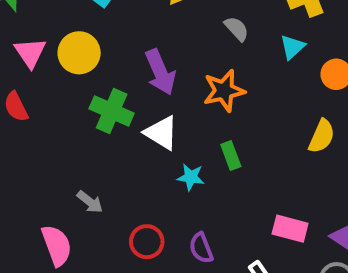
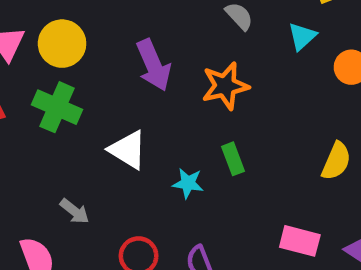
green cross: (112, 111) -> (57, 107), moved
white triangle: (161, 133) -> (128, 150), moved
yellow semicircle: (322, 136) -> (336, 161), moved

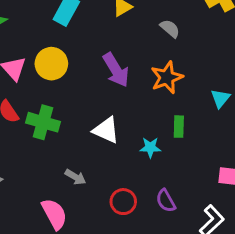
cyan triangle: (302, 36) -> (220, 98), moved
green cross: (57, 107) -> (43, 122), moved
green rectangle: (233, 159) -> (179, 127), turned 30

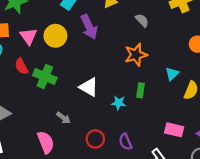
purple arrow: (116, 70) -> (89, 27), moved

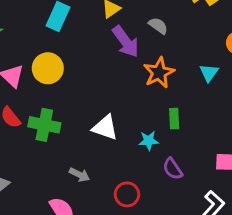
purple arrow: (89, 27) -> (126, 42), moved
cyan triangle: (172, 74) -> (209, 73), moved
purple semicircle: (125, 142) -> (173, 169), moved

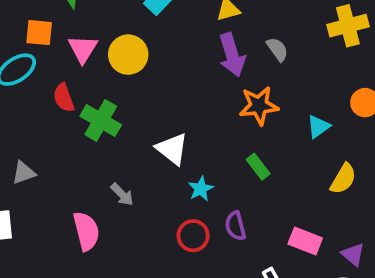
green rectangle: (174, 119) -> (258, 167), turned -54
cyan star: (149, 141) -> (201, 189), moved, turned 30
red circle: (127, 194) -> (193, 236), moved

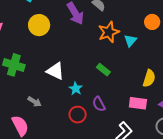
yellow circle: (128, 55) -> (39, 25), moved
orange star: (259, 106) -> (109, 32), moved
yellow semicircle: (343, 179) -> (149, 78), moved

